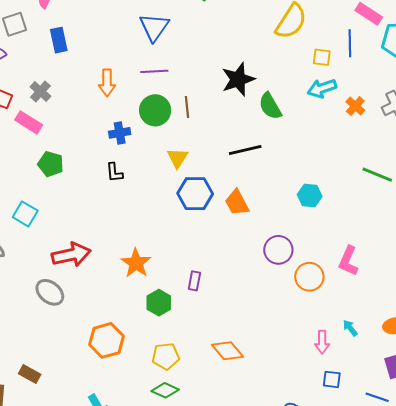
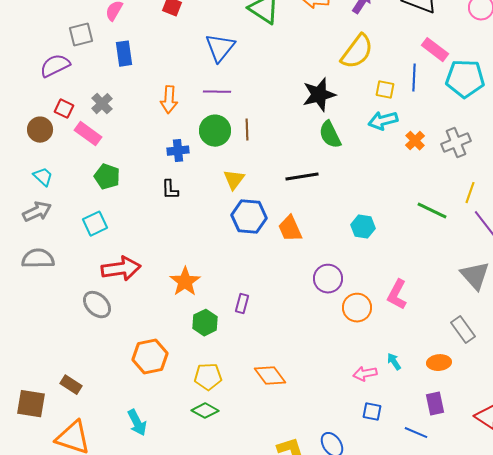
black star: (238, 79) -> (319, 95), moved
cyan square: (25, 214) -> (95, 224), moved, turned 30
pink arrow: (322, 342) -> (365, 374), turned 75

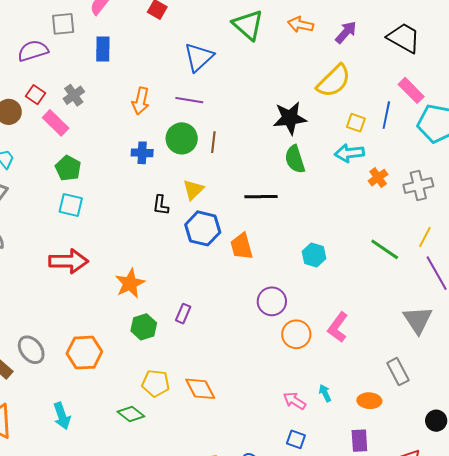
black L-shape: (170, 190) -> (161, 205), moved
cyan square: (95, 224) -> (71, 205), moved, turned 30
gray ellipse: (97, 305) -> (31, 350), moved
pink arrow: (365, 374) -> (295, 401), turned 35
yellow pentagon: (208, 377) -> (156, 383), moved

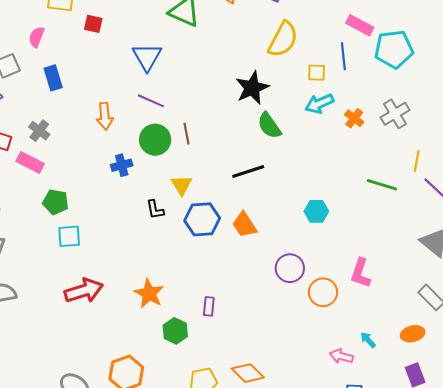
purple line: (189, 100) -> (151, 101), turned 32

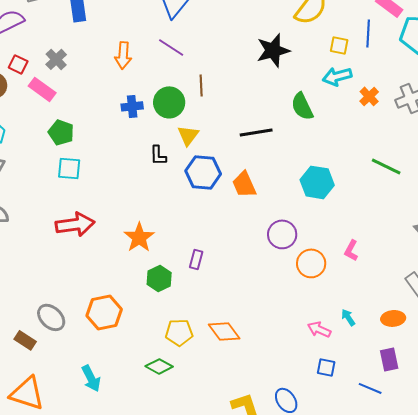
green semicircle: (269, 126) -> (302, 106), moved
green circle: (155, 140) -> (169, 102), moved
cyan hexagon: (316, 211) -> (317, 182), size x1.4
pink L-shape: (360, 273) -> (351, 250), size x0.7

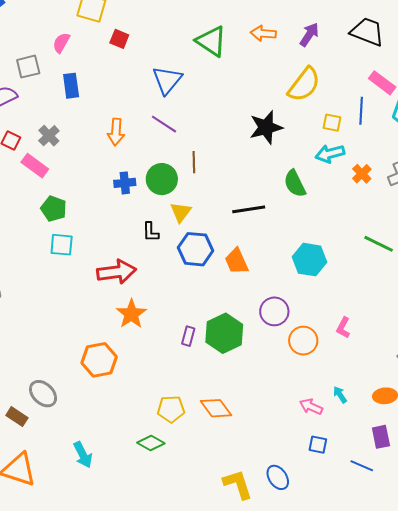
red arrow: (75, 224) -> (116, 272), moved
green hexagon: (159, 278) -> (224, 333), moved, size x1.5
orange hexagon: (104, 312) -> (99, 360), moved

